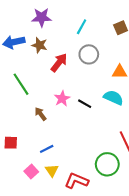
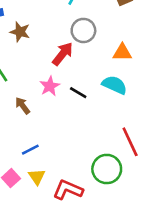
brown star: (39, 45) -> (20, 32), moved
red arrow: (59, 63) -> (63, 54), moved

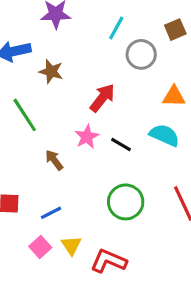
gray circle: (83, 30) -> (141, 54), moved
blue line: (30, 150) -> (51, 213), moved
green circle: (107, 169) -> (126, 202), moved

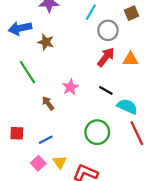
red arrow: (102, 98) -> (106, 57), moved
cyan semicircle: (164, 135) -> (127, 106), moved
black line: (121, 144) -> (106, 90), moved

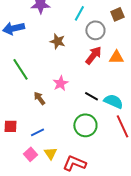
brown star: (46, 42) -> (57, 41), moved
black line: (106, 90) -> (91, 96), moved

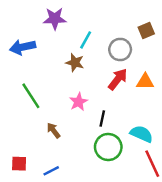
cyan line: (79, 13) -> (86, 40), moved
pink star: (60, 83) -> (78, 102), moved
black line: (91, 96) -> (102, 118), moved, turned 72
green circle: (85, 125) -> (108, 147), moved

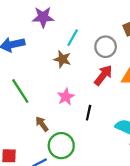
green circle: (108, 147) -> (61, 146), moved

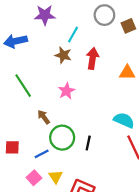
gray circle: (106, 47) -> (104, 15), moved
red arrow: (103, 75) -> (93, 58), moved, turned -30
black line: (89, 113) -> (88, 143), moved

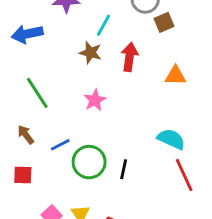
brown square: (128, 26) -> (164, 22), moved
brown arrow: (44, 117) -> (26, 135), moved
blue line: (42, 154) -> (60, 145), moved

